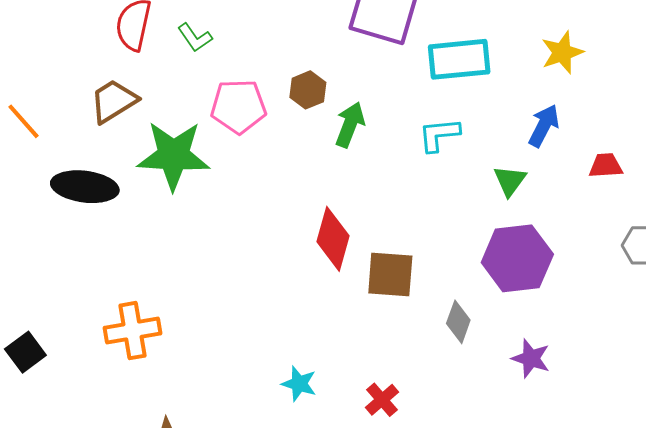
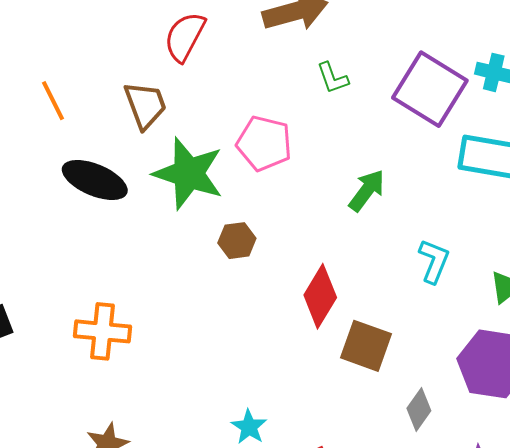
green L-shape: (195, 38) -> (333, 78), moved
brown hexagon: (308, 90) -> (237, 241), moved
brown trapezoid: (114, 101) -> (145, 105), turned 86
cyan L-shape: (439, 135) -> (434, 261), moved, turned 102

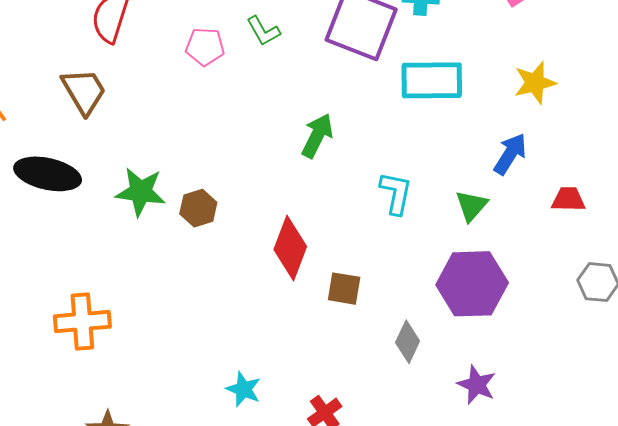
pink pentagon: (264, 143) -> (205, 47), moved, size x0.7
green star: (188, 173) -> (141, 192), moved, size x0.7
brown square: (366, 346) -> (344, 289), size x0.7

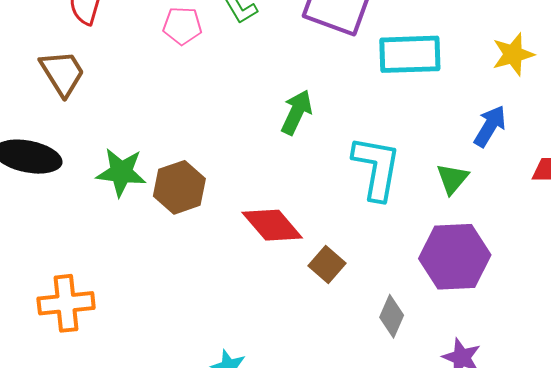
cyan L-shape: (396, 193) -> (377, 168), size x1.5
brown hexagon: (198, 208) -> (179, 187), size x1.4
red diamond: (290, 248) -> (272, 225), turned -60
brown square: (344, 289) -> (327, 264), turned 33

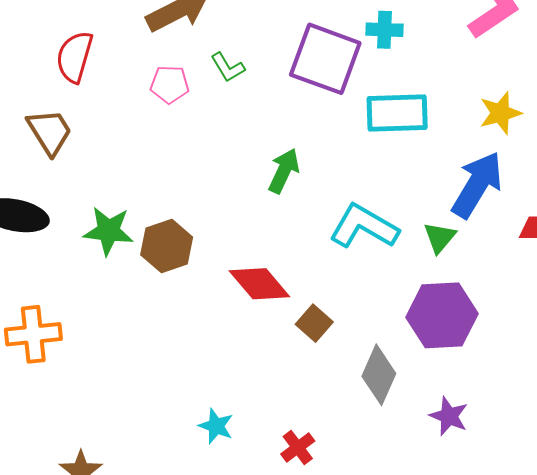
blue arrow: (490, 126) -> (477, 185), size x1.6
cyan L-shape: (377, 168) -> (364, 227), turned -70
orange cross: (66, 303) -> (33, 334), moved
gray diamond: (392, 316) -> (379, 375), size x1.4

